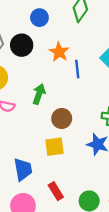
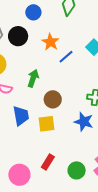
blue line: (77, 69) -> (66, 57), turned 56
blue trapezoid: (23, 169) -> (21, 116), moved
red rectangle: (56, 191) -> (48, 162), turned 63

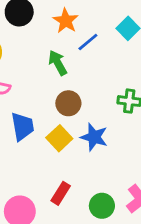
green arrow: (33, 78) -> (58, 63), moved, turned -48
blue star: (84, 122) -> (94, 137), moved
yellow square: (47, 124) -> (59, 138), turned -36

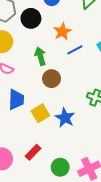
green arrow: (58, 63) -> (40, 56), moved
brown circle: (68, 103) -> (52, 79), moved

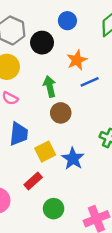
red rectangle: (33, 152) -> (33, 181), moved
green circle: (60, 167) -> (54, 209), moved

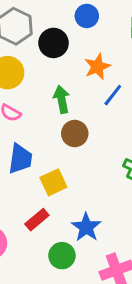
blue line: (90, 82) -> (113, 95), turned -30
blue star: (73, 159) -> (86, 227), moved

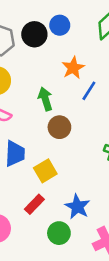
black circle: (54, 43) -> (34, 34), moved

